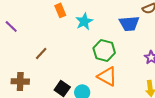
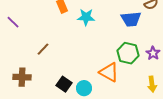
cyan star: (84, 21) -> (86, 17), turned 30
green hexagon: (104, 50) -> (128, 53), moved

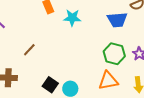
orange triangle: (109, 72) -> (108, 81), moved, turned -40

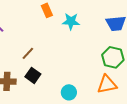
black square: (50, 85) -> (33, 75), moved

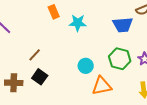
orange triangle: (107, 84) -> (102, 86), moved
cyan circle: (69, 92) -> (86, 66), moved

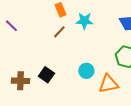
brown line: (35, 55) -> (59, 32), moved
cyan circle: (86, 66) -> (86, 71), moved

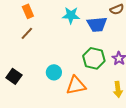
cyan star: (84, 21) -> (71, 15), moved

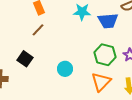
black square: (14, 76) -> (25, 59), moved
orange triangle: (76, 85) -> (101, 82), moved, turned -35

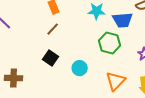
green hexagon: (105, 55) -> (110, 43), moved
black square: (25, 59) -> (51, 58), moved

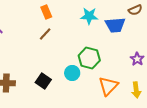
green hexagon: (110, 43) -> (89, 58), moved
black square: (51, 58) -> (43, 81), moved

